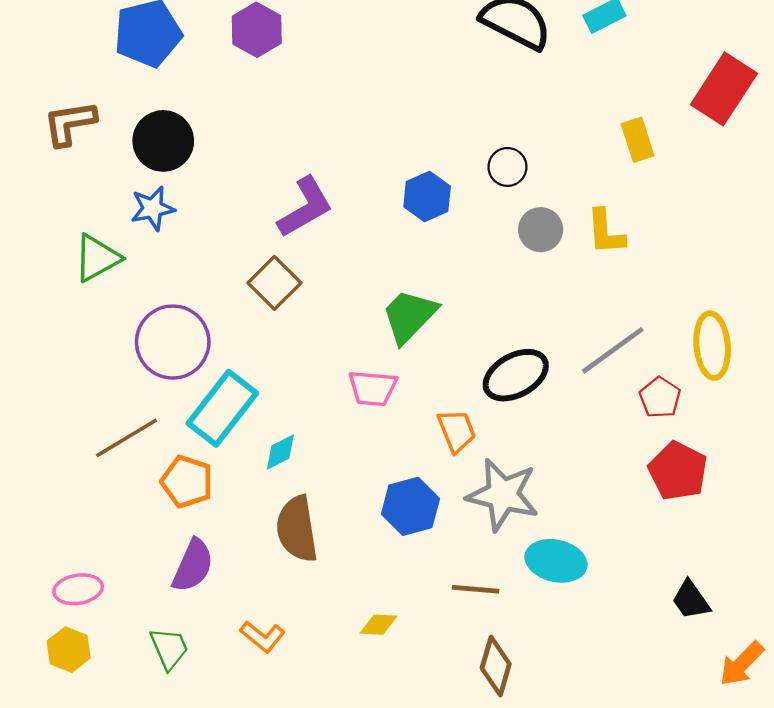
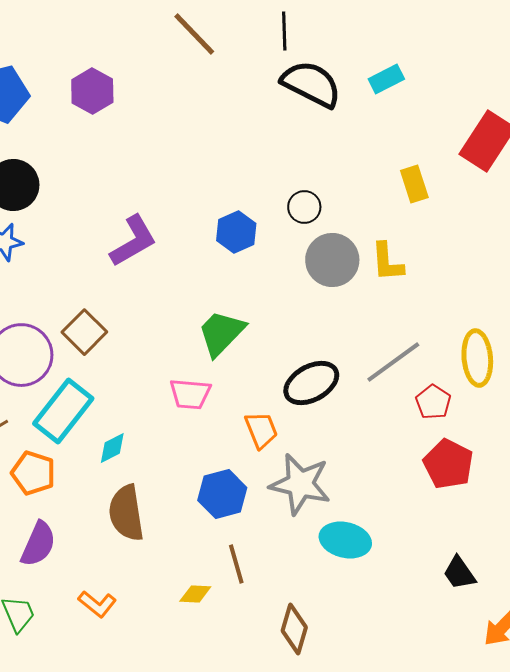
gray circle: (541, 230) -> (332, 260), size x1.4
brown square: (274, 283) -> (84, 332), moved
brown line: (476, 589) -> (236, 564), moved, turned 69

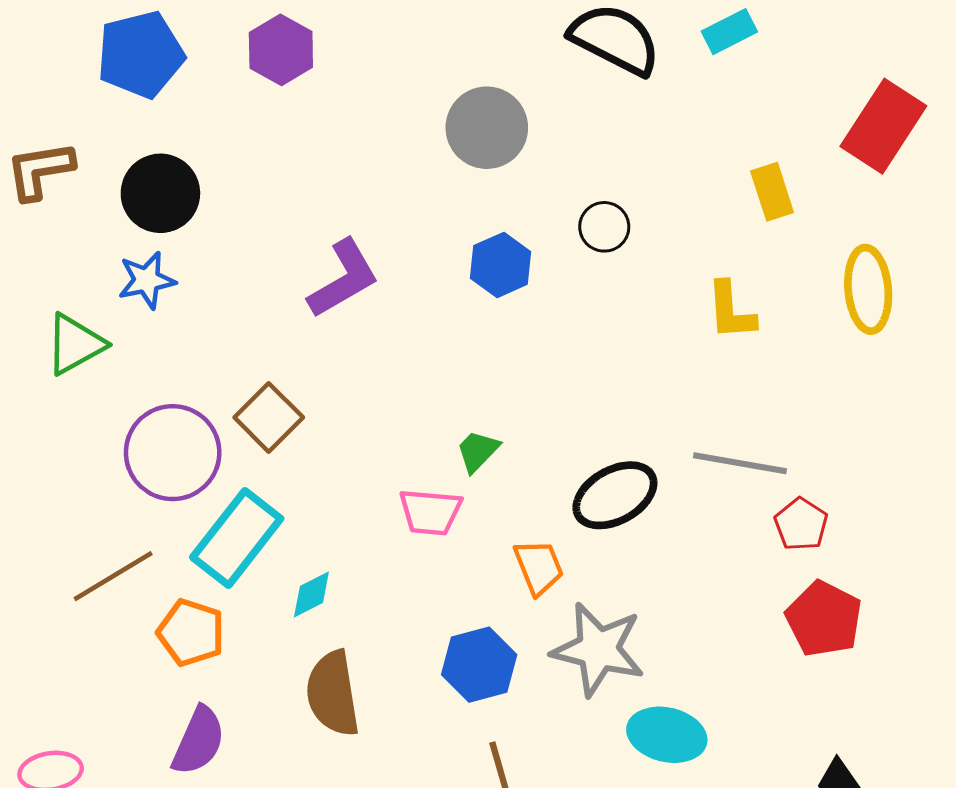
gray circle: (332, 260) -> (487, 128), moved
green trapezoid: (221, 333) -> (478, 451), moved, size x0.6
yellow ellipse: (477, 358) -> (868, 289), moved
gray line: (393, 362) -> (740, 463), turned 46

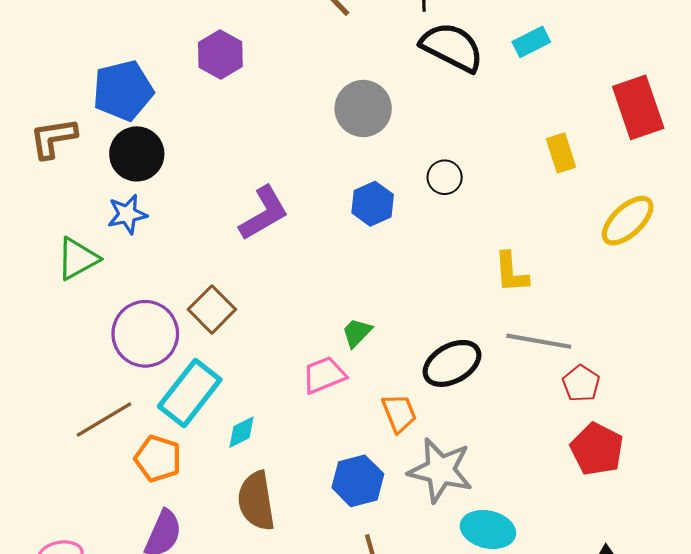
blue pentagon: (141, 54) -> (123, 90), moved
red rectangle: (883, 126) -> (638, 107), turned -52
yellow ellipse: (868, 289) -> (628, 221), turned 52
yellow L-shape: (731, 311) -> (511, 272), moved
pink trapezoid: (430, 512) -> (324, 375), turned 153

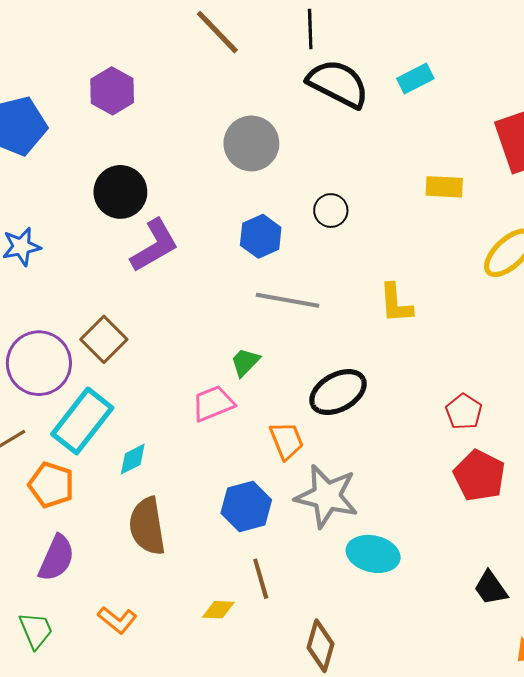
yellow rectangle: (561, 153) -> (444, 187), turned -69
black circle: (137, 154) -> (120, 192), moved
gray line: (539, 341) -> (287, 300), moved

